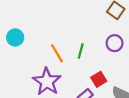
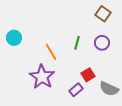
green line: (81, 51) -> (77, 43), moved

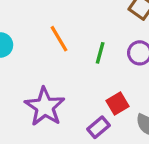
orange line: (51, 52) -> (59, 39), moved

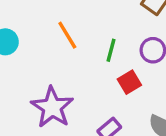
red square: (118, 104) -> (129, 82), moved

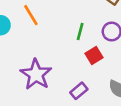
orange line: (67, 35) -> (31, 15), moved

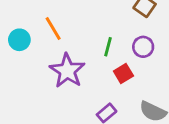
purple star: (36, 74) -> (67, 71), moved

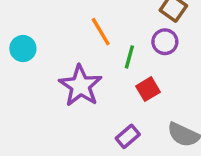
orange line: (53, 29) -> (101, 32), moved
purple circle: (143, 47) -> (165, 42), moved

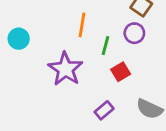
orange line: (101, 32) -> (82, 25), turned 40

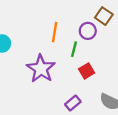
purple circle: (134, 33) -> (88, 31), moved

